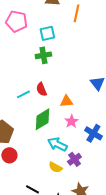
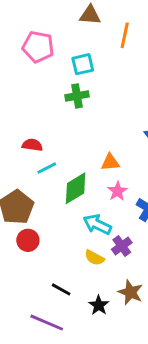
red semicircle: (41, 89) -> (32, 145), moved, turned 120
cyan line: (23, 94) -> (47, 168), moved

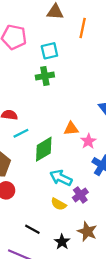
pink star: (117, 191) -> (88, 141), moved

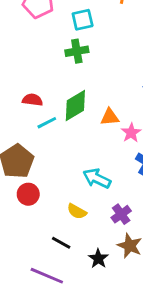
green diamond: (44, 149) -> (75, 106), moved
purple cross: (80, 195) -> (121, 214), moved
yellow semicircle: (59, 204) -> (77, 211), moved

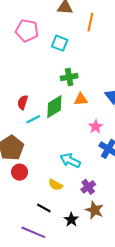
cyan square: (83, 20) -> (60, 43), turned 35
green cross: (77, 51) -> (69, 77), moved
red semicircle: (33, 100) -> (23, 102), turned -80
orange triangle: (110, 117) -> (81, 99), moved

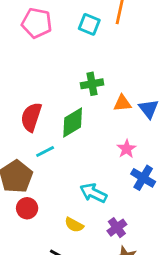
cyan square: (60, 43) -> (89, 24), moved
orange triangle: (81, 99) -> (122, 103), moved
red semicircle: (23, 102) -> (31, 117), size x1.5
cyan line: (33, 119) -> (45, 152), moved

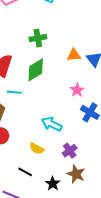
green cross: (92, 84) -> (38, 38), moved
cyan line: (45, 152) -> (14, 92), turned 32

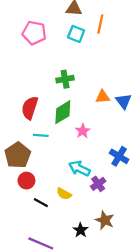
pink star: (77, 90) -> (83, 131), moved
purple cross: (70, 151) -> (98, 184), moved
black line: (25, 172) -> (41, 203), moved

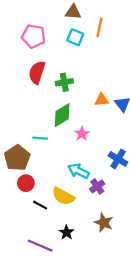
red semicircle: (30, 108) -> (37, 72), moved
yellow semicircle: (64, 194) -> (63, 196), size x1.5
black star: (80, 230) -> (66, 232), moved

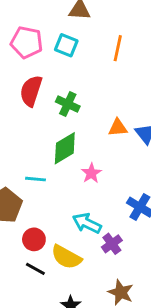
orange line: (99, 27) -> (118, 48), moved
cyan square: (75, 37) -> (66, 45), moved
green cross: (64, 82) -> (68, 104), turned 35
red circle: (26, 183) -> (34, 239), moved

